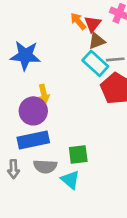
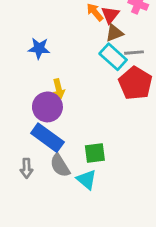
blue star: (25, 55) -> (39, 48), size x0.7
blue rectangle: (33, 140) -> (47, 138), turned 48
gray semicircle: (45, 166) -> (60, 166), turned 55

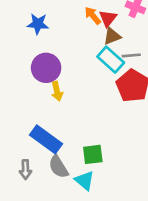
blue star: (39, 48) -> (38, 24), moved
purple circle: (47, 107) -> (46, 68), moved

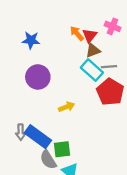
yellow arrow: (57, 91) -> (67, 107), moved, turned -98
green square: (93, 154) -> (62, 149), moved
gray arrow: (25, 170) -> (21, 132), moved

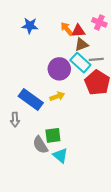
red triangle: (90, 36) -> (78, 31), turned 48
blue star: (31, 40) -> (30, 26), moved
purple circle: (38, 77) -> (59, 69), moved
blue rectangle: (38, 137) -> (31, 100), moved

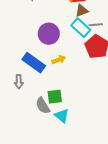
purple circle: (59, 69) -> (49, 34), moved

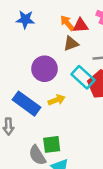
brown triangle: (82, 11) -> (71, 44), moved
cyan rectangle: (81, 28) -> (83, 77), moved

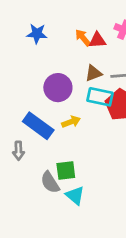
brown triangle: (71, 44) -> (93, 73), moved
cyan rectangle: (83, 77) -> (100, 97), turned -30

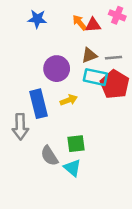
blue rectangle: (38, 126) -> (38, 104), turned 40
gray arrow: (18, 151) -> (20, 127), size x1.5
green square: (66, 170) -> (76, 144), moved

